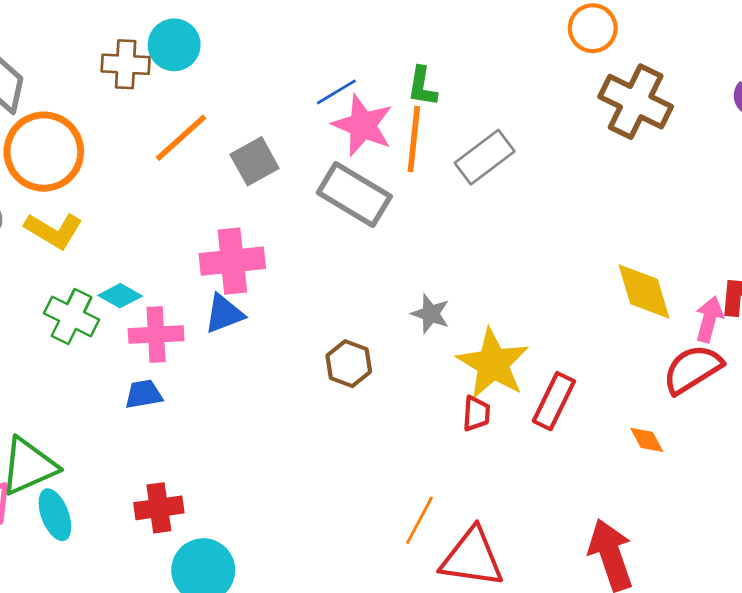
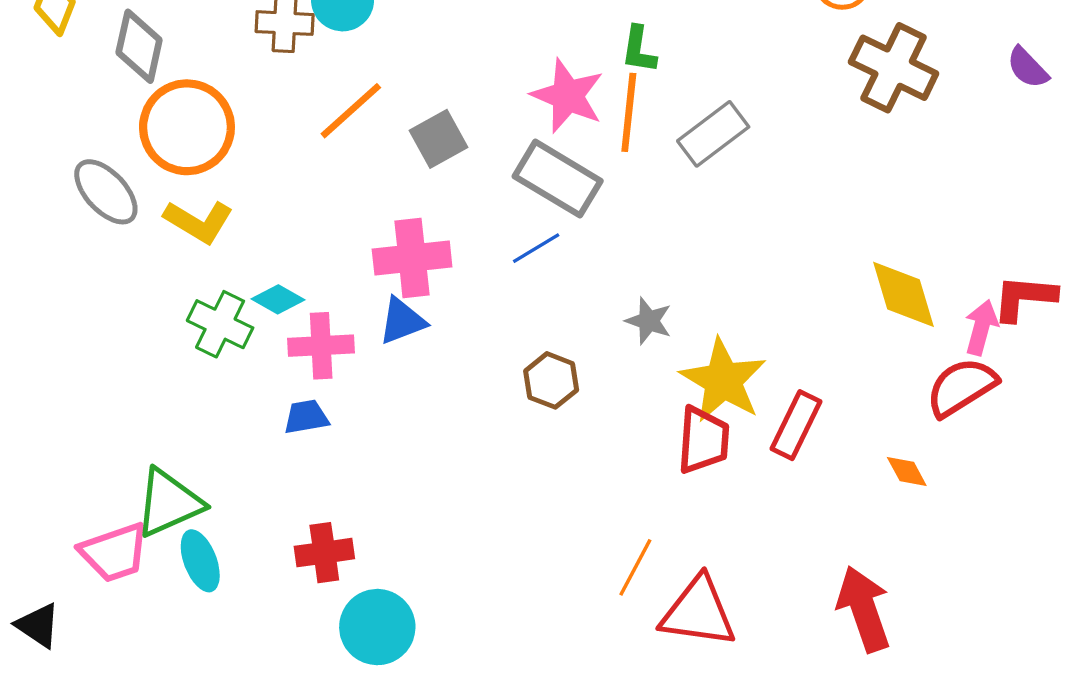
blue line: (336, 92) -> (536, 248), moved
red trapezoid: (476, 414) -> (703, 440), size x1.6

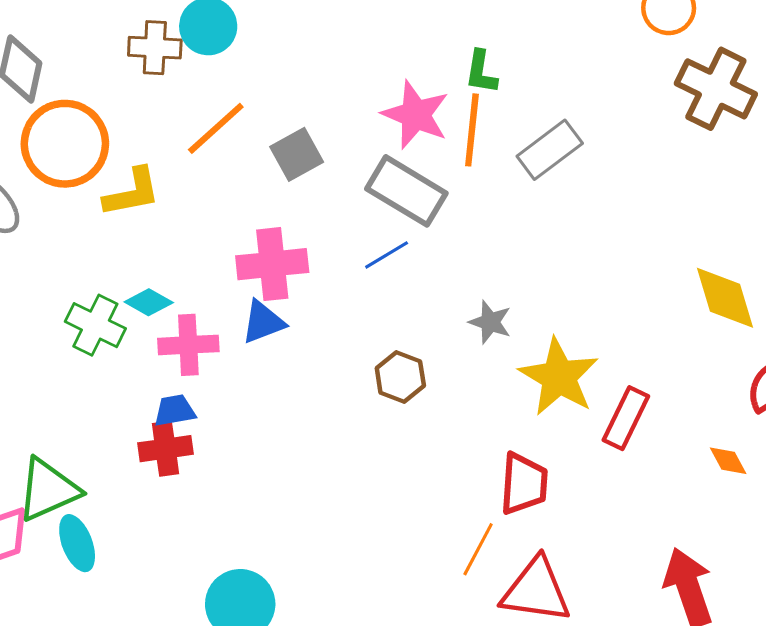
yellow L-shape: (199, 222) -> (132, 192), moved, turned -42
red trapezoid: (703, 440) -> (524, 484), moved
red cross: (324, 553) -> (166, 449), moved

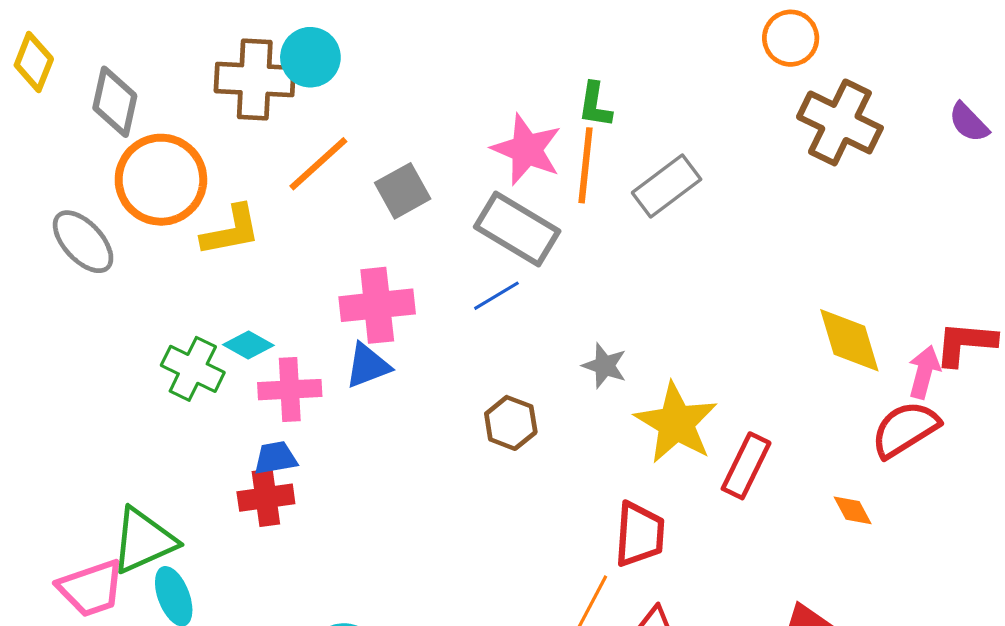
brown cross: (155, 48) -> (255, 79), size x1.4

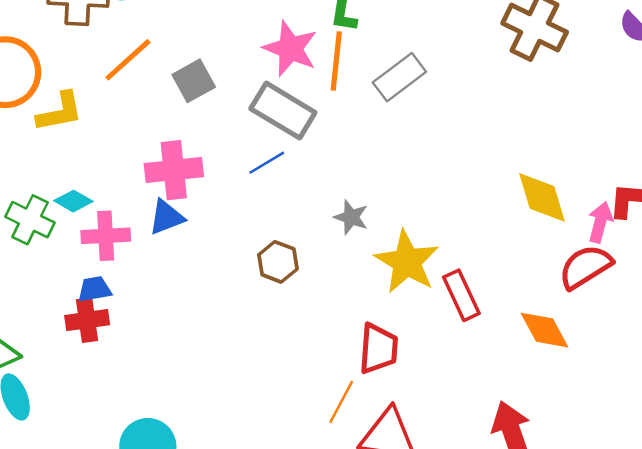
red rectangle: (746, 466) -> (461, 295), turned -51
orange diamond: (853, 510) -> (544, 330), size x1.6

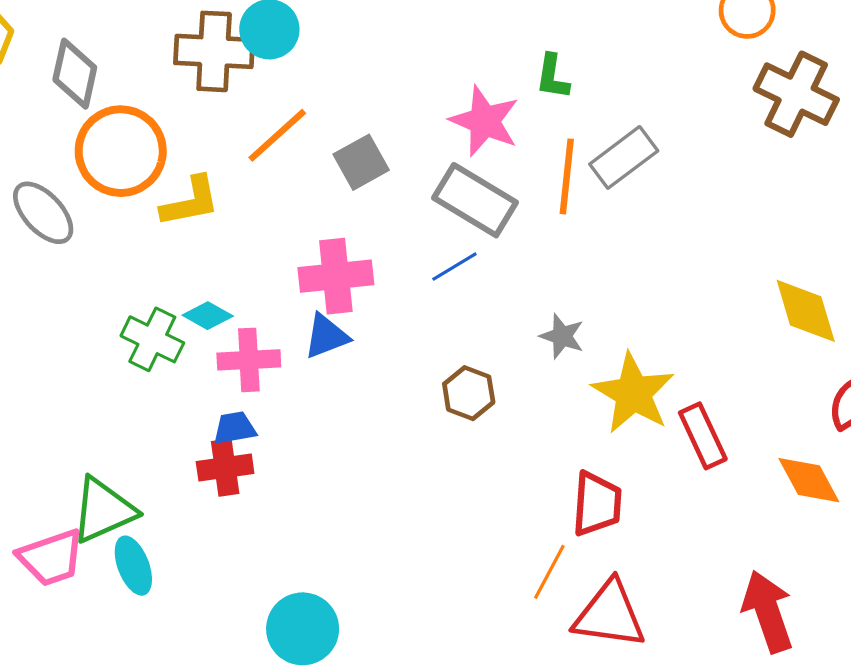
orange line: (336, 61) -> (567, 176), moved

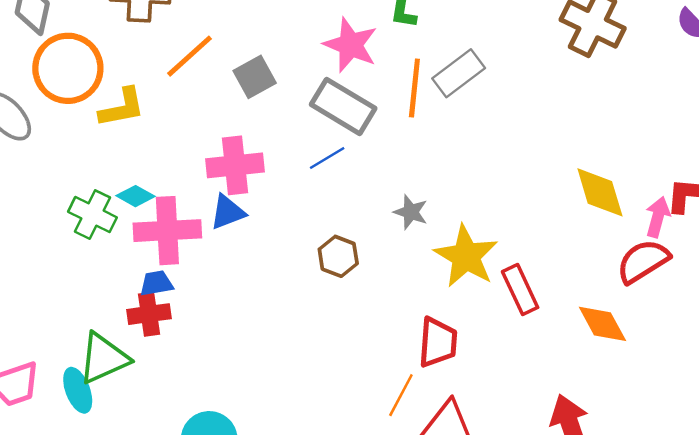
pink cross: (249, 360) -> (167, 231), size x1.4
green triangle: (103, 510) -> (104, 358), moved

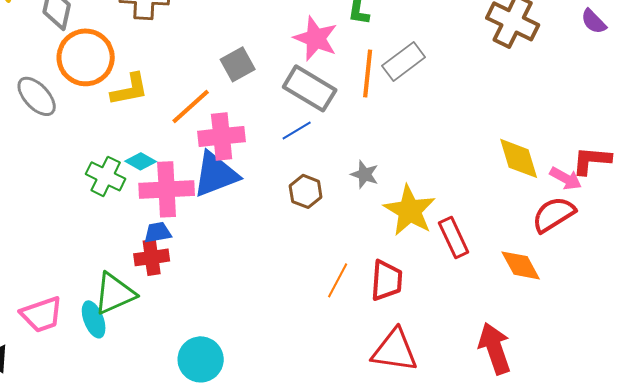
orange line: (190, 56) -> (191, 106), moved
blue triangle: (228, 212) -> (216, 174), size x1.6
pink arrow: (658, 217) -> (566, 178), turned 104
brown hexagon: (338, 256) -> (306, 191), moved
orange line: (401, 395) -> (338, 280), moved

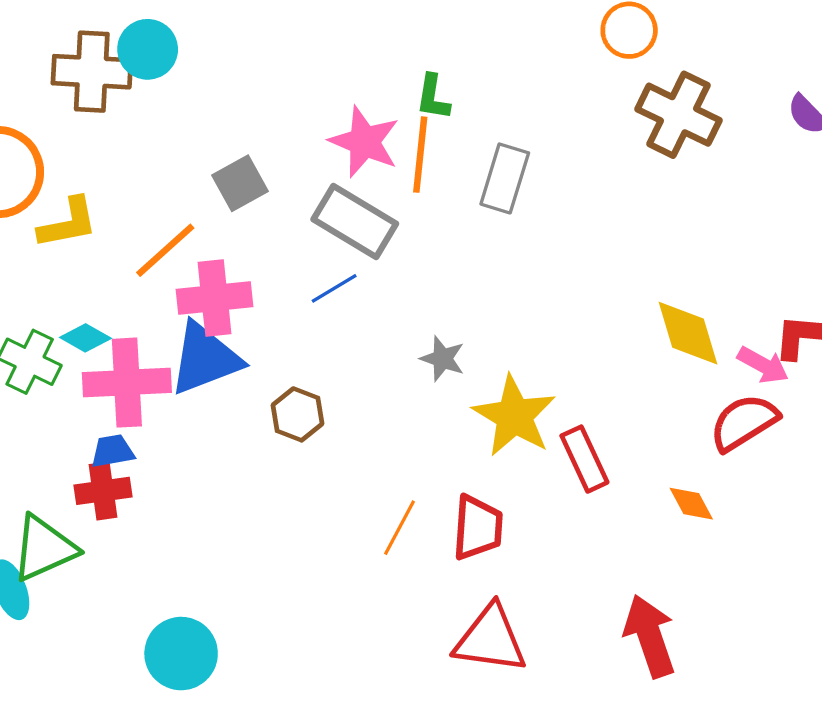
gray rectangle: (404, 61) -> (505, 178), turned -36
orange line: (368, 73) -> (420, 155), moved
brown hexagon: (306, 191) -> (297, 414), moved
orange diamond: (521, 265) -> (691, 504), size x0.7

